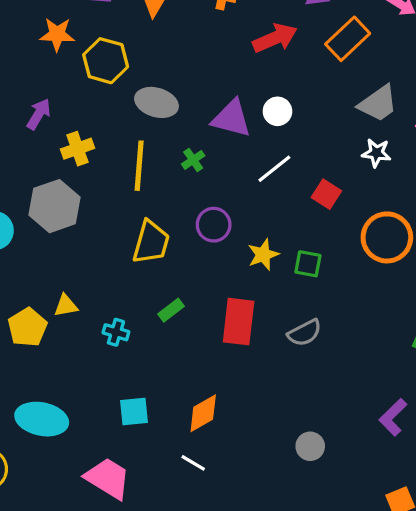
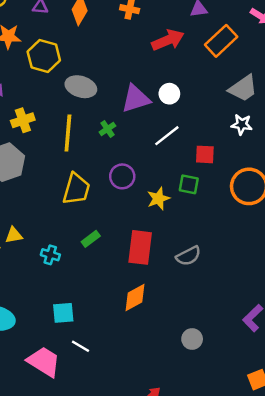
purple triangle: (232, 118) -> (136, 99), turned -32
red square: (326, 194) -> (205, 154), turned -30
green square: (308, 264) -> (189, 184), moved
orange diamond: (203, 413) -> (135, 298), moved
white line: (193, 463) -> (80, 346), moved

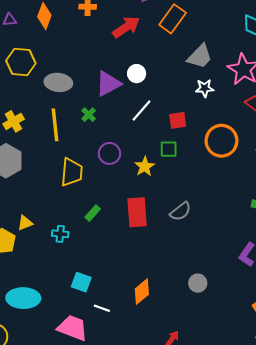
orange diamond: (135, 298) -> (142, 292), moved
cyan square: (63, 313) -> (81, 282), turned 36

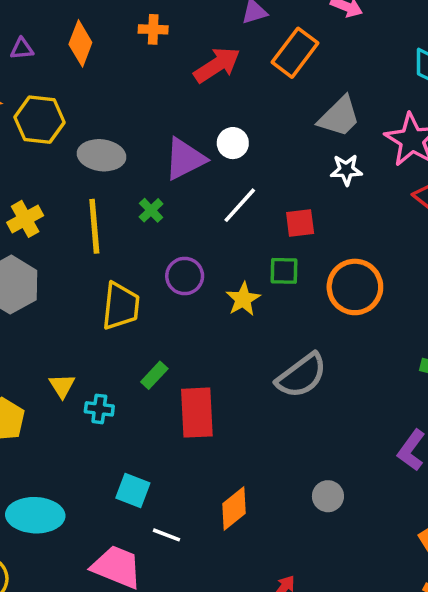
orange circle: (221, 141) -> (355, 287), moved
gray semicircle: (180, 211) -> (302, 376), size x1.4
red rectangle: (137, 212) -> (197, 413), moved
yellow triangle: (25, 223) -> (62, 386), moved, turned -42

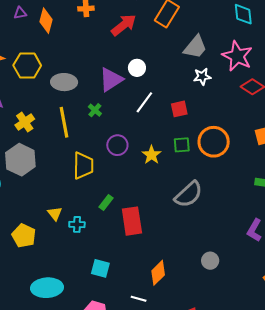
purple triangle: (22, 49) -> (20, 13), moved
green square: (284, 271) -> (182, 145), moved
white line: (166, 535) -> (139, 299), moved

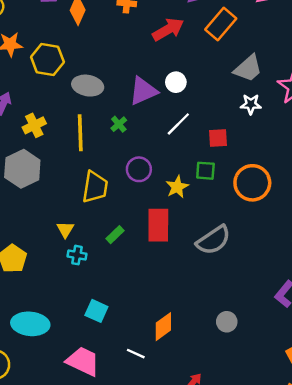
green square: (182, 145) -> (205, 171), moved
yellow triangle: (55, 214) -> (65, 229), moved
red rectangle: (132, 221) -> (158, 225), moved

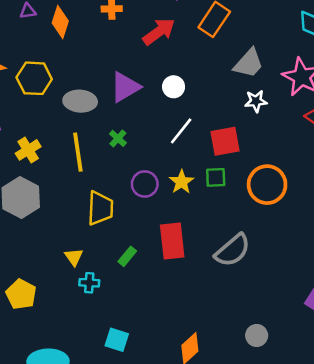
purple triangle: (143, 91) -> (125, 87), moved
red square: (218, 138) -> (225, 141), size x1.4
yellow star: (177, 187) -> (182, 182), moved

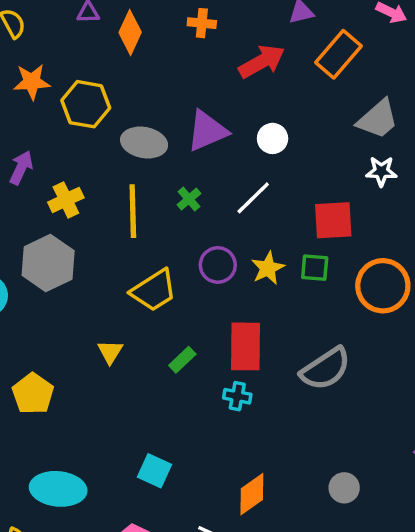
white line: (181, 131) -> (253, 198), moved
yellow trapezoid: (100, 208) -> (154, 290), turned 48
cyan cross: (89, 283) -> (237, 396), moved

